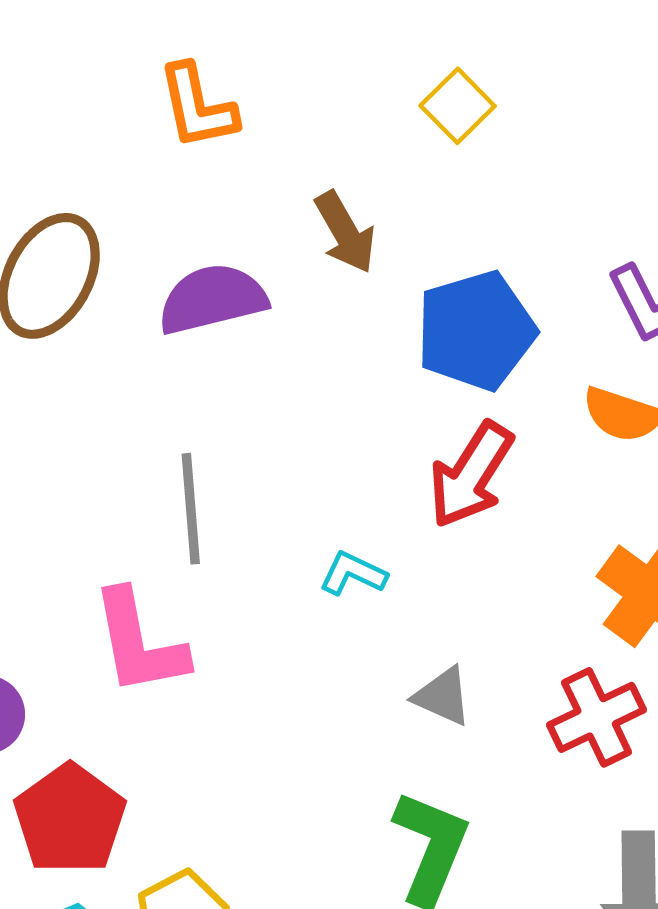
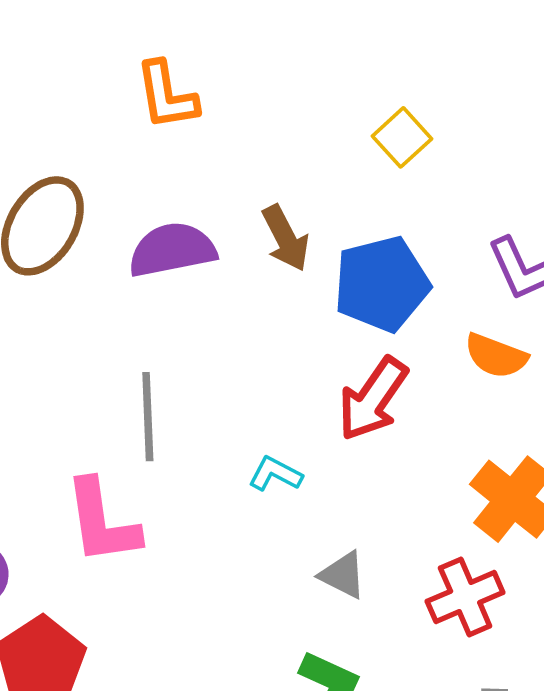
yellow square: (458, 106) -> (402, 137), moved
brown arrow: (345, 232) -> (286, 238), moved

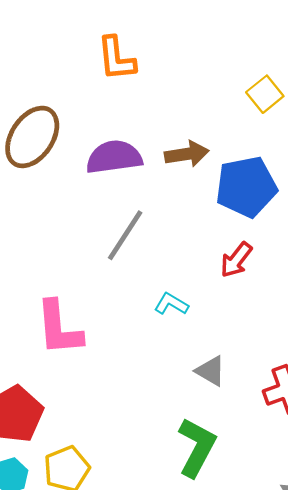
brown arrow: (286, 238) -> (187, 154), turned -75
red arrow: (373, 399) -> (236, 260), size x0.7
gray line: (148, 417) -> (125, 235), moved, turned 32

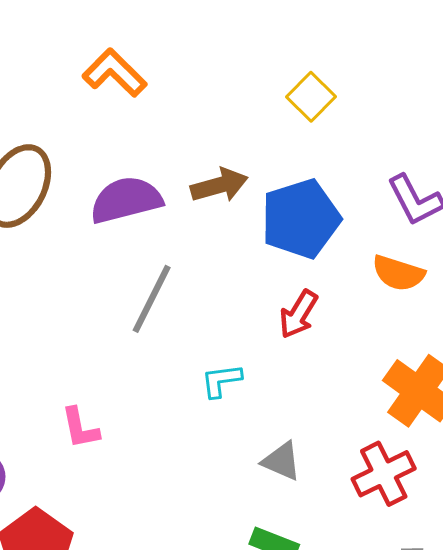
orange L-shape: (116, 59) -> (115, 73), turned 147
cyan L-shape: (171, 304) -> (221, 381), turned -32
pink L-shape: (59, 328) -> (80, 428), size x0.6

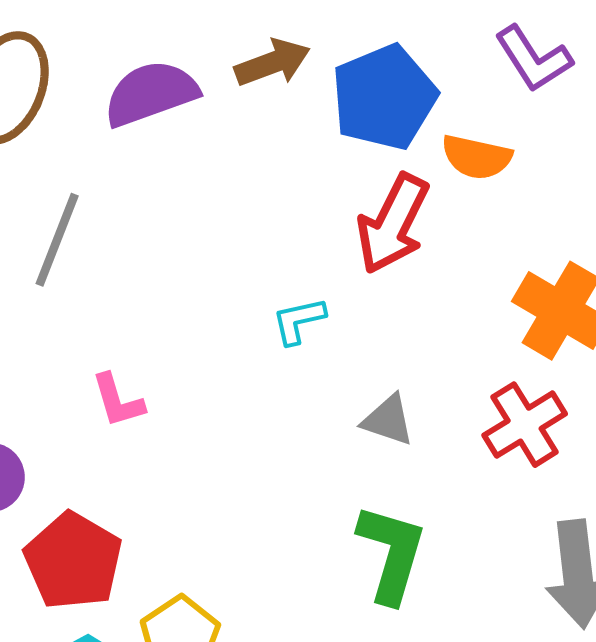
orange semicircle: (398, 273) -> (477, 157), moved
gray line: (152, 299) -> (57, 240), moved
red arrow: (298, 314) -> (393, 224), size x1.5

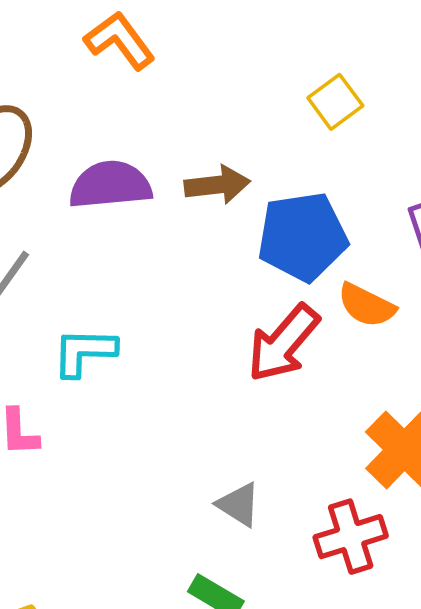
cyan L-shape: (299, 321) -> (84, 352), moved, size x1.4

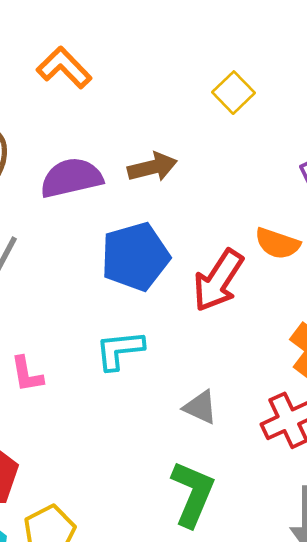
blue pentagon: (302, 237) -> (135, 257), moved
cyan L-shape: (84, 352) -> (120, 350), moved

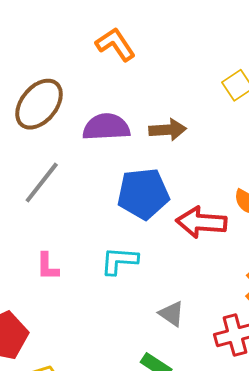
red arrow: (218, 280) -> (201, 222), turned 51

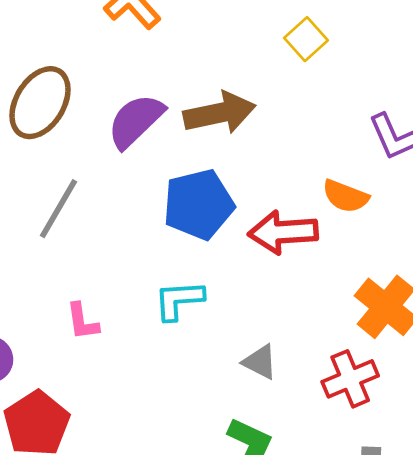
purple semicircle: (106, 127) -> (136, 121), turned -33
brown arrow: (168, 130) -> (220, 113), size x1.4

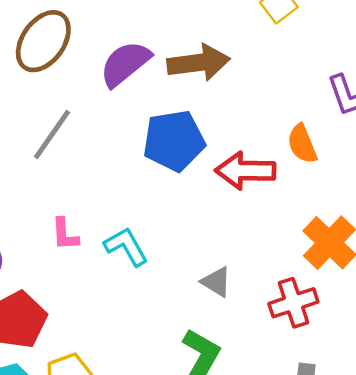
orange semicircle: (345, 196) -> (302, 144), turned 42
cyan L-shape: (179, 300) -> (126, 246), moved, turned 60

